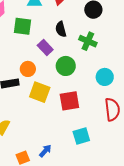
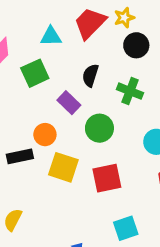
green square: (22, 26) -> (35, 73), turned -30
black semicircle: (61, 29) -> (90, 75), turned 35

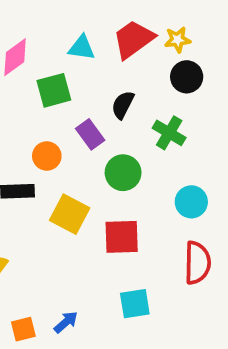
orange circle: (45, 135) -> (47, 156), moved

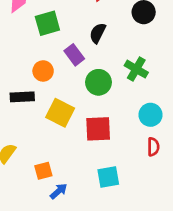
green cross: (169, 133) -> (136, 69), moved
cyan circle: (191, 202) -> (150, 115), moved
red semicircle: (197, 263) -> (153, 147), size x0.6
orange square: (23, 329) -> (43, 171), moved

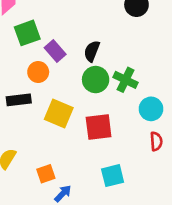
green square: (47, 23) -> (27, 33), moved
black semicircle: (98, 33) -> (92, 51), moved
purple rectangle: (74, 55) -> (55, 51), moved
green cross: (136, 69) -> (125, 80), moved

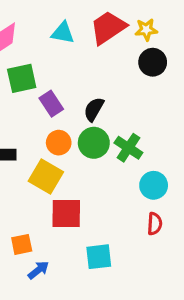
orange circle: (38, 72) -> (59, 143), moved
red square: (99, 127) -> (66, 214), moved

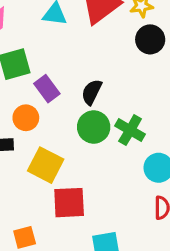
orange circle: (59, 143) -> (26, 118), moved

